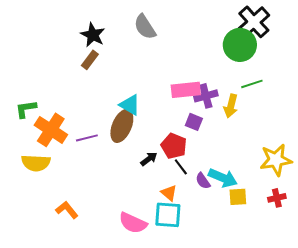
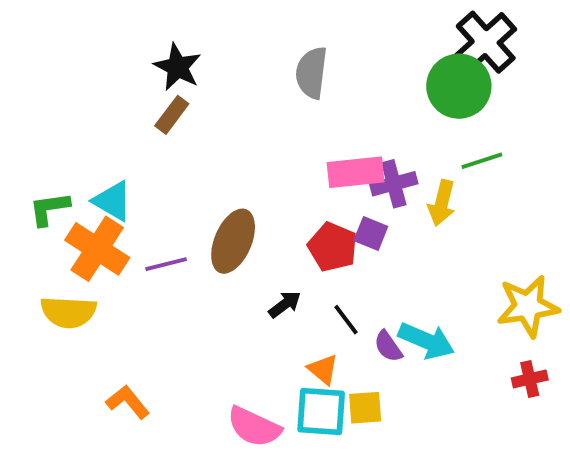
gray semicircle: (145, 27) -> (312, 73), moved, turned 40
cyan triangle: (130, 105) -> (112, 201), moved
red pentagon: (174, 146) -> (333, 247), moved
yellow square: (238, 197) -> (365, 408), moved

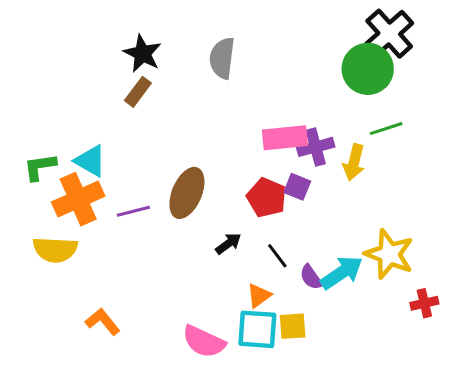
gray semicircle: (312, 73) -> (222, 58), moved
orange cross: (97, 249) -> (78, 199), turned 33
yellow star: (528, 306) -> (389, 254), moved, turned 30
cyan arrow: (426, 341) -> (342, 273), turned -57
orange triangle: (323, 369) -> (259, 296), turned 44

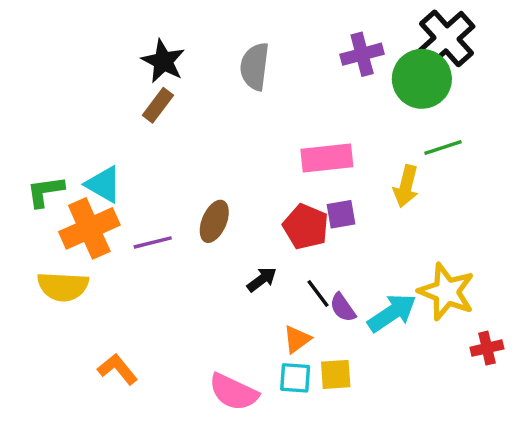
purple cross: (316, 147) -> (362, 54), moved
purple square: (297, 187) -> (341, 214), turned -32
brown ellipse: (187, 193) -> (214, 221), size x0.7
purple semicircle: (311, 277) -> (343, 308), moved
cyan square: (257, 329) -> (295, 378), size x0.7

